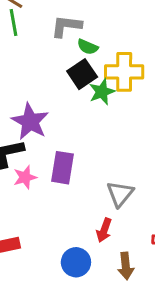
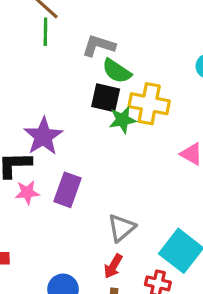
green semicircle: (88, 47) -> (117, 71), size x1.4
black square: (82, 74) -> (106, 98), turned 36
red arrow: (104, 230) -> (113, 266), moved

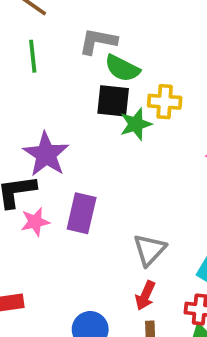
green line: (45, 32) -> (33, 56), moved
yellow cross: (149, 104) -> (165, 102), size x0.7

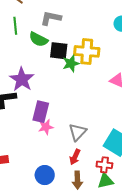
green semicircle: (122, 68) -> (38, 39), moved
yellow cross: (165, 102) -> (87, 51), size x1.4
pink star: (35, 222) -> (46, 127), moved

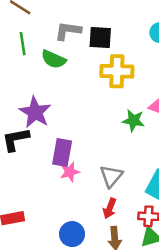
black square: (59, 51) -> (100, 37), moved
green star: (71, 63) -> (133, 120), moved, turned 30

